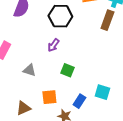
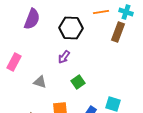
green square: (67, 70) -> (78, 82), turned 32

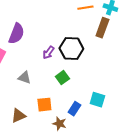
purple semicircle: (32, 19) -> (16, 34), moved
black hexagon: (71, 28) -> (71, 49), moved

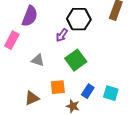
black hexagon: (71, 49) -> (79, 19), moved
green square: (62, 78) -> (76, 60), size x1.5
cyan square: (97, 100) -> (111, 93), moved

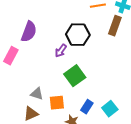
gray triangle: (38, 60) -> (37, 94), moved
cyan square: (111, 93) -> (110, 109), turned 35

